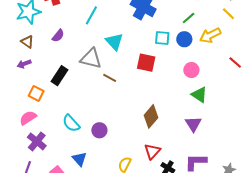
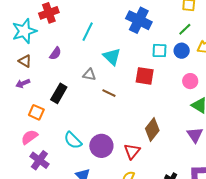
gray triangle: (91, 59) -> (89, 75), size x0.6
purple circle: (99, 130) -> (101, 146), size x1.5
red triangle: (152, 151) -> (132, 151), moved

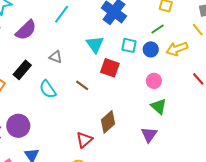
purple semicircle: (55, 53) -> (26, 30), size x1.6
cyan triangle: (112, 57) -> (95, 44), moved
brown line: (109, 93) -> (82, 85), moved
cyan semicircle: (73, 140) -> (48, 89), moved
purple circle: (101, 146) -> (18, 126), moved

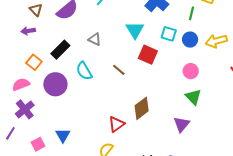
green line: (158, 29) -> (192, 13), moved, turned -48
purple circle: (18, 126) -> (55, 84), moved

